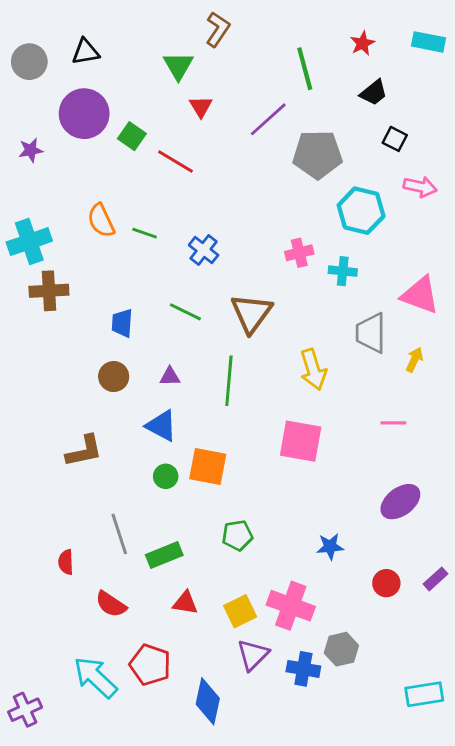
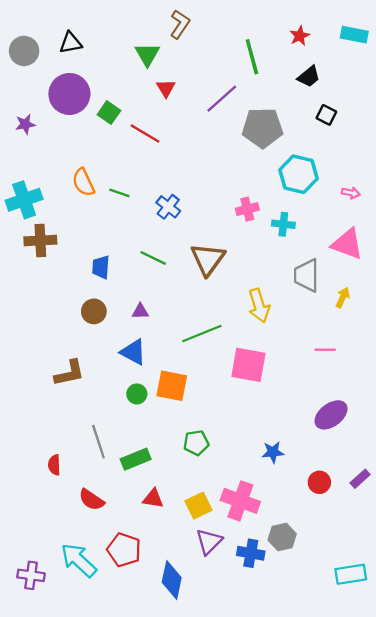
pink arrow: (420, 187) -> (351, 193), moved, size x0.7
green line: (229, 381) -> (202, 333), moved, turned 63
purple cross: (25, 710) -> (31, 575), moved, turned 32

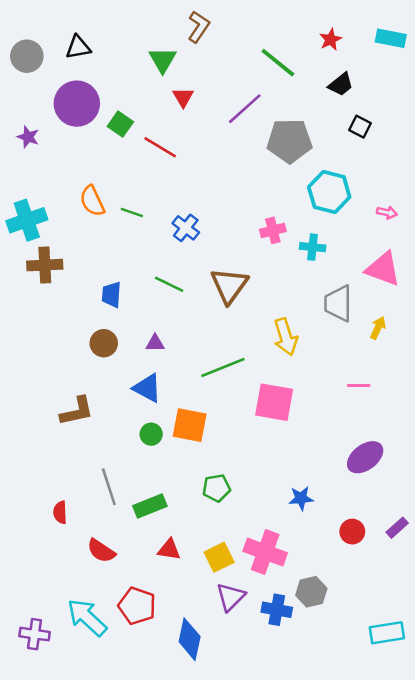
green line: (252, 57) -> (278, 63), turned -36
purple star: (25, 124) -> (28, 137), turned 30

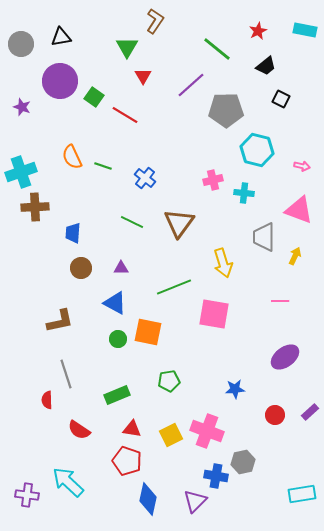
blue trapezoid: (111, 295) -> (73, 233), moved
gray line: (109, 487) -> (66, 374), moved
purple triangle: (231, 597) -> (195, 501), moved
red pentagon: (137, 606) -> (127, 461), moved

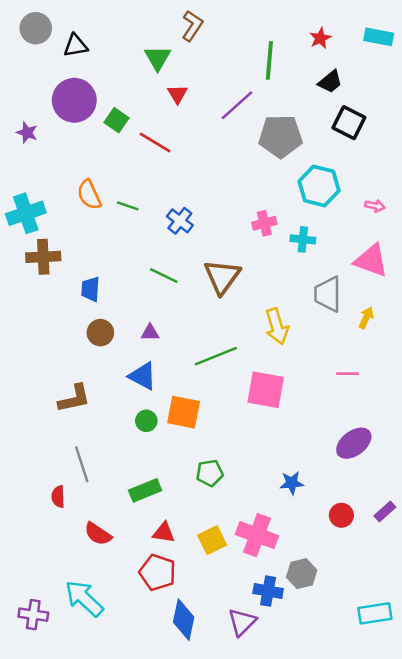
gray circle: (21, 44) -> (36, 28), moved
green line: (217, 49) -> (269, 61), turned 56
black square: (281, 99) -> (349, 123), size x1.5

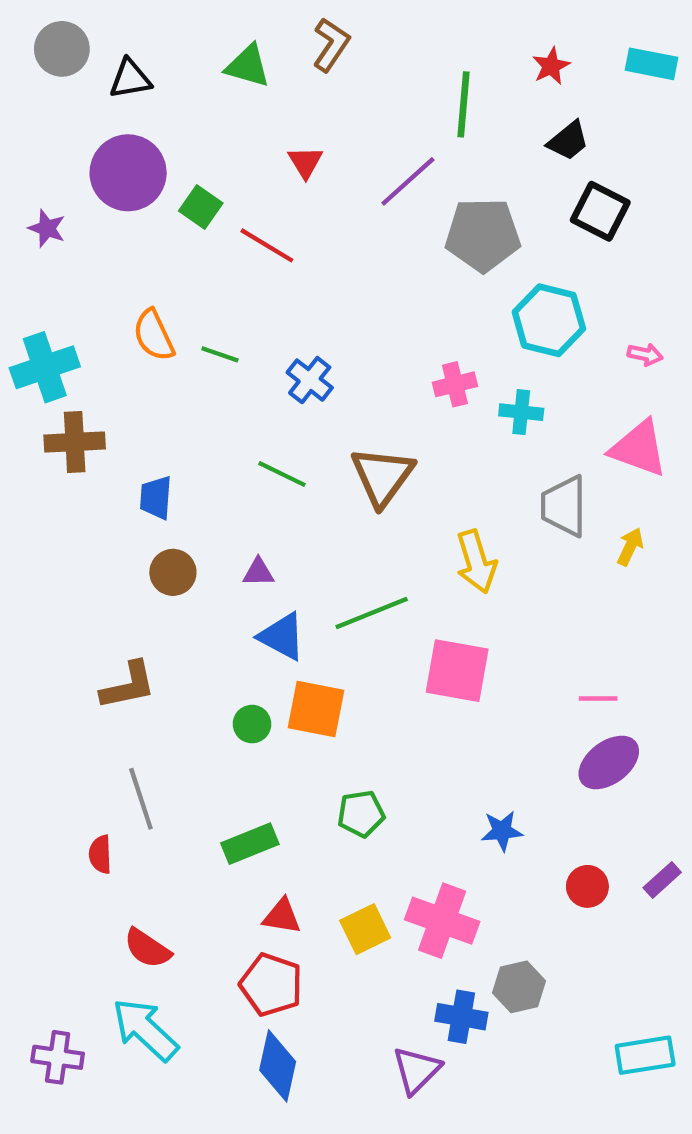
green triangle: (158, 58) -> (248, 66), moved, turned -44
pink line: (348, 374) -> (598, 698), moved
blue triangle: (143, 376) -> (282, 636), moved
red semicircle: (98, 534) -> (147, 948), moved
blue diamond: (184, 620) -> (278, 1066), moved

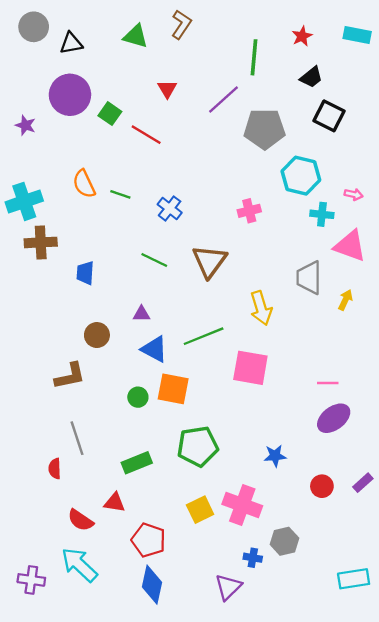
cyan cross: (521, 412) -> (322, 214), moved
brown circle: (173, 572) -> (97, 335), moved
green pentagon: (361, 814) -> (198, 446), size x1.6
red triangle: (282, 916) -> (114, 503), moved
blue cross: (461, 1017) -> (253, 558), size x0.7

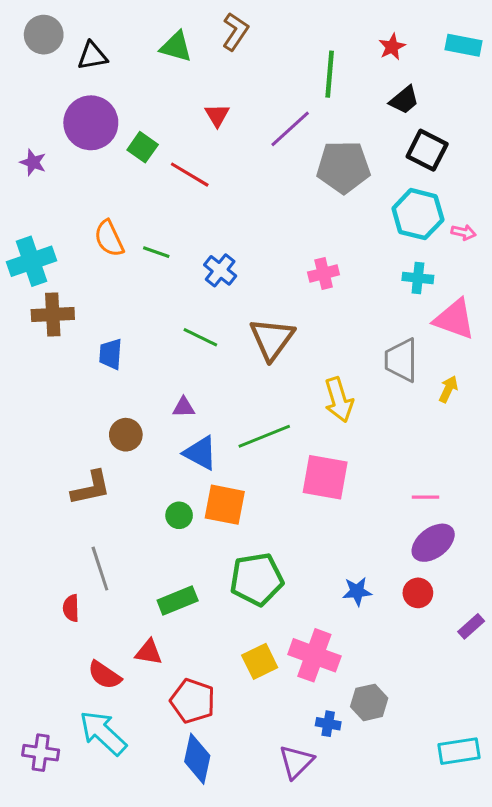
cyan hexagon: (301, 176) -> (418, 214), moved
pink arrow: (354, 194) -> (464, 232), moved
red circle: (322, 486) -> (418, 593), moved

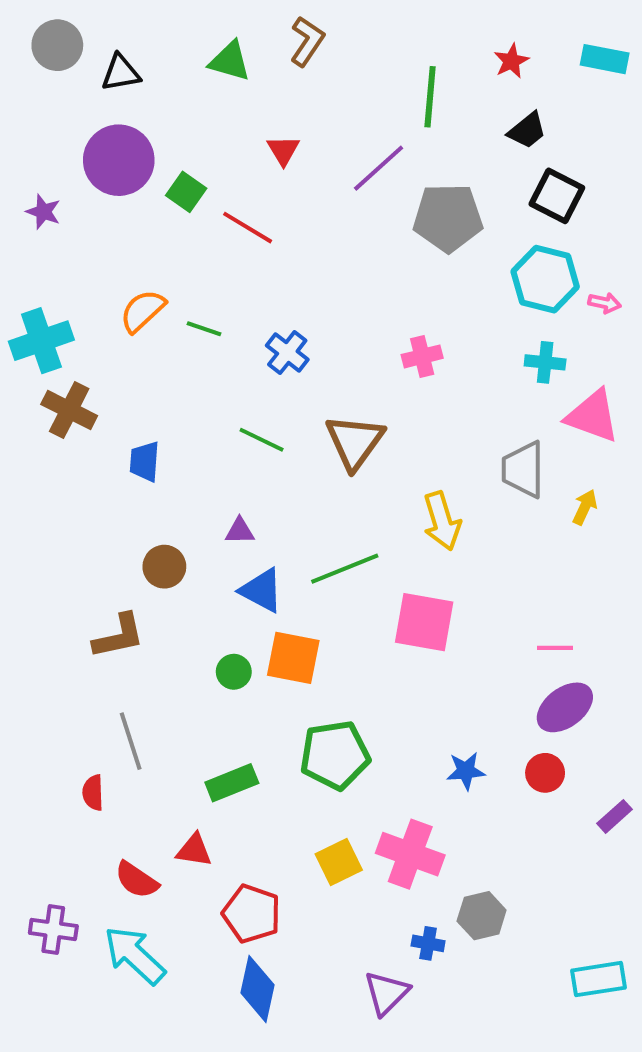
orange semicircle: (109, 238) -> (143, 311), turned 72
brown cross: (53, 315) -> (69, 410), turned 30
purple cross: (41, 753) -> (53, 929), moved

